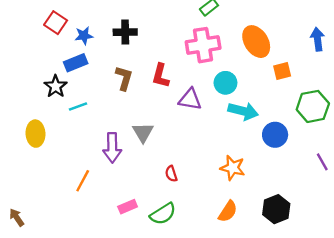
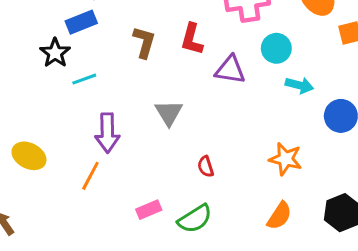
cyan arrow: (243, 111) -> (299, 85), size x0.7
yellow ellipse: (36, 134) -> (29, 156), moved, turned -60
purple arrow: (112, 148) -> (107, 133), moved

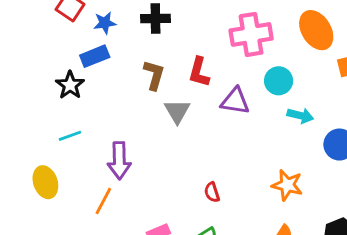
cyan line: (84, 79) -> (70, 136), moved
gray triangle: (169, 113) -> (177, 111), moved
yellow ellipse: (29, 156) -> (45, 182), turned 44

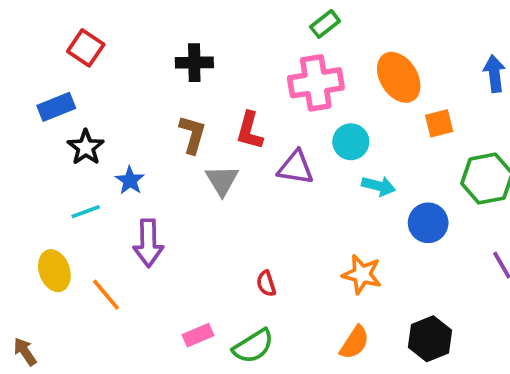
blue star: (105, 23) -> (130, 180), moved, turned -30
blue rectangle: (95, 56) -> (56, 107), moved
orange line: (103, 201) -> (106, 295), moved, turned -68

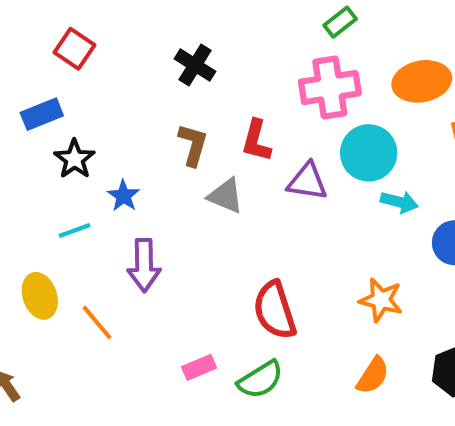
black cross: (194, 63) -> (195, 65), turned 33
orange ellipse: (399, 77) -> (422, 81), turned -69
cyan circle: (351, 142) -> (369, 153), size x1.4
gray triangle: (222, 180) -> (226, 196), turned -36
red semicircle: (266, 284) -> (275, 310), size x2.0

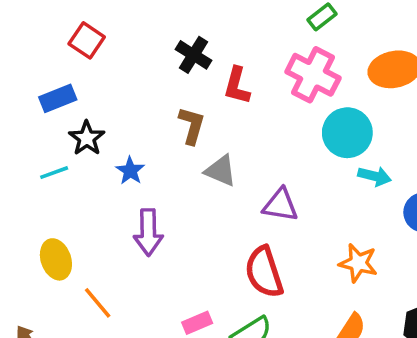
pink cross: (330, 88) -> (313, 75), turned 36
red L-shape: (256, 141) -> (237, 86), moved
purple triangle: (307, 181) -> (280, 205), moved
cyan line: (75, 231) -> (54, 173), moved
orange line: (97, 322) -> (98, 303), moved

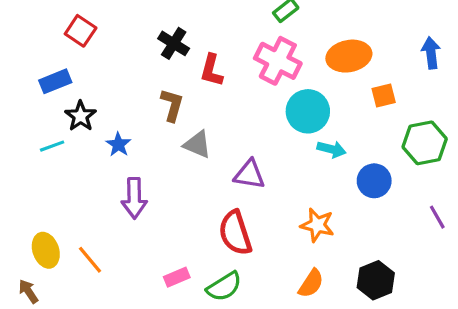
yellow ellipse: (56, 259) -> (46, 250), moved

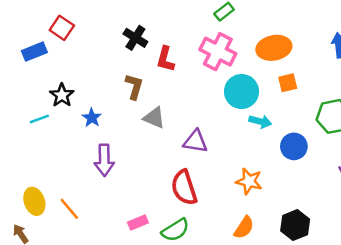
blue rectangle: (55, 81) -> (34, 52), moved
orange square: (384, 96) -> (288, 83), moved

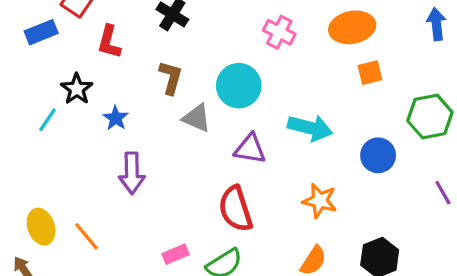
pink cross: (218, 52) -> (279, 32), size x0.7
red L-shape: (165, 59) -> (109, 42), moved
cyan circle: (242, 92) -> (239, 86), moved
cyan line: (39, 119) -> (48, 120), turned -36
cyan arrow: (260, 121) -> (310, 128), moved, size x1.5

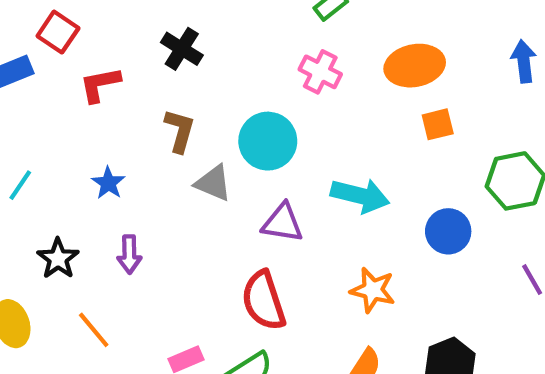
red L-shape: (109, 42) -> (100, 84), turned 64
black star: (77, 89) -> (58, 259), moved
purple arrow: (132, 173) -> (129, 254), size x0.7
orange line: (86, 236) -> (94, 330), moved

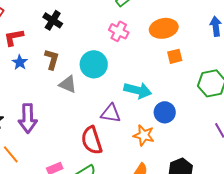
blue star: (108, 183) -> (20, 62), moved
purple triangle: (282, 223) -> (111, 113), moved
blue circle: (448, 231) -> (165, 112), moved
purple arrow: (129, 254) -> (28, 118), size x1.6

